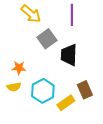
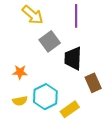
yellow semicircle: (14, 87) -> (20, 101), moved
brown rectangle: (85, 90) -> (93, 83), moved

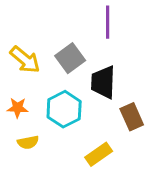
yellow arrow: (33, 15) -> (25, 60), moved
orange star: (20, 72) -> (18, 108), moved
cyan hexagon: (45, 97) -> (64, 109), moved

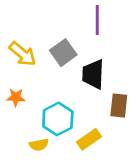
cyan hexagon: (64, 109) -> (58, 119), moved
brown rectangle: (132, 117) -> (119, 105), turned 30
yellow semicircle: (28, 142) -> (39, 145), moved

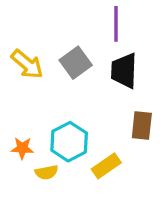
black trapezoid: (93, 74) -> (124, 71), moved
orange star: (16, 97) -> (22, 148), moved

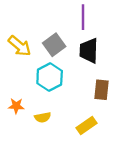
cyan hexagon: (69, 142) -> (50, 77), moved
yellow rectangle: (106, 166) -> (86, 125), moved
yellow semicircle: (47, 172) -> (43, 117), moved

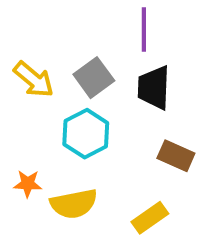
brown rectangle: (101, 90) -> (176, 156), turned -72
yellow semicircle: (43, 117) -> (74, 204), size x1.6

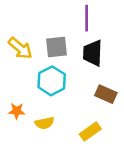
gray square: (94, 78) -> (56, 47), turned 30
yellow semicircle: (74, 204) -> (44, 123), size x0.7

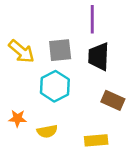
yellow rectangle: (90, 131) -> (96, 140), turned 30

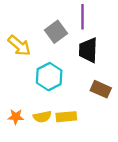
gray square: (60, 50) -> (56, 32), moved, turned -30
orange star: (18, 118) -> (16, 117), moved
yellow rectangle: (96, 140) -> (66, 117), moved

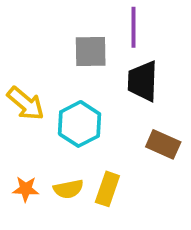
gray square: (56, 32) -> (91, 51), turned 35
yellow arrow: (19, 46) -> (26, 103), moved
yellow rectangle: (66, 117) -> (107, 189), turned -66

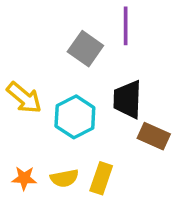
gray square: (91, 51) -> (85, 49), turned 36
black trapezoid: (143, 81) -> (127, 99), moved

